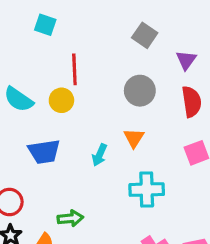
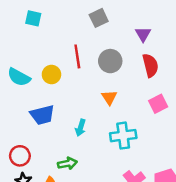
gray square: (145, 35) -> (99, 18), moved, turned 36
red line: (74, 69) -> (77, 56), moved
cyan arrow: (99, 155) -> (80, 128), moved

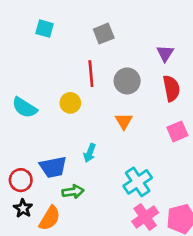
gray square: (99, 18) -> (104, 34), moved
yellow circle: (51, 75) -> (70, 103), moved
cyan semicircle: (19, 77) -> (25, 108), moved
blue trapezoid: (42, 115) -> (53, 167), moved
cyan cross: (123, 136) -> (138, 182), moved, turned -30

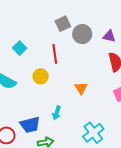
cyan square: (45, 29) -> (20, 48), moved, turned 32
purple triangle: (165, 53) -> (109, 36), turned -48
gray circle: (127, 81) -> (82, 34), moved

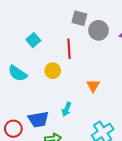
gray square: (63, 24) -> (79, 18), turned 35

